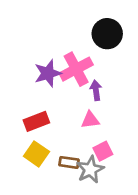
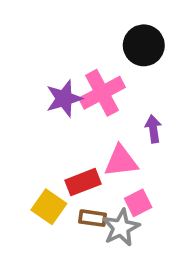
purple arrow: (96, 90) -> (153, 129), moved
pink triangle: (90, 120) -> (121, 161), size x1.4
red rectangle: (36, 121) -> (83, 182), moved

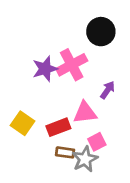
purple arrow: (153, 129) -> (108, 90), turned 42
yellow square: (49, 207) -> (22, 123), moved

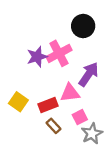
purple arrow: (108, 90) -> (89, 74), size x1.6
brown rectangle: (65, 152) -> (54, 126), turned 40
gray star: (85, 159) -> (92, 134), moved

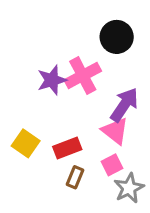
pink triangle: (70, 93) -> (115, 131), moved, turned 45
brown rectangle: (54, 126) -> (75, 177), turned 64

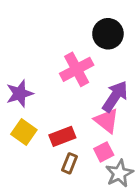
purple star: (52, 80) -> (20, 94), moved

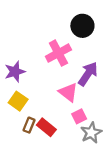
pink triangle: (107, 121) -> (68, 92), moved
red rectangle: (62, 136) -> (46, 127), moved, turned 60
brown rectangle: (70, 163) -> (29, 125), moved

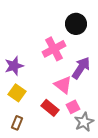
brown rectangle: (29, 125) -> (17, 123), moved
red rectangle: (46, 127) -> (50, 108), moved

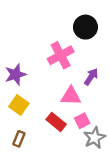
purple arrow: (81, 68) -> (91, 77), size x0.7
pink triangle: (63, 85) -> (71, 96), turned -36

